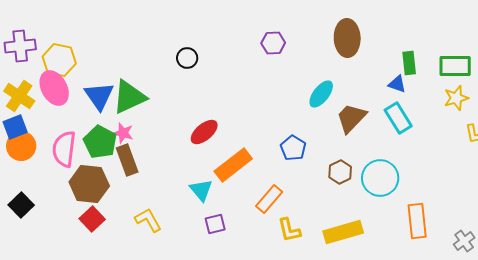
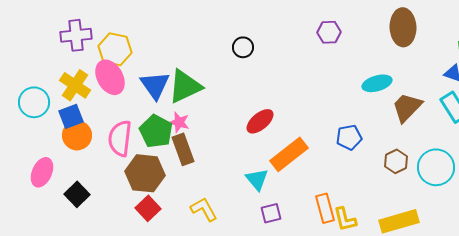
cyan ellipse: (321, 94) -> (377, 83), turned 36
blue pentagon: (293, 148) -> (349, 137), turned 30
orange rectangle: (269, 199) -> (325, 208), moved, turned -56

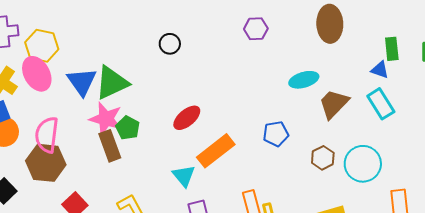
pink star: (179, 122) -> (106, 119), size x1.6
green pentagon: (156, 131) -> (128, 128), moved, size x0.7
brown hexagon: (145, 173) -> (46, 163), moved

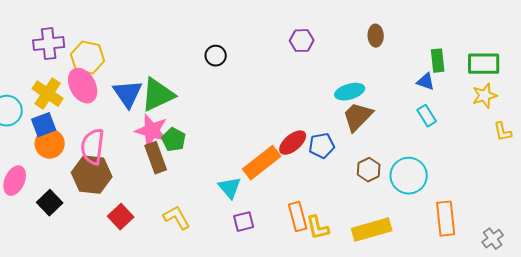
brown ellipse: (330, 24) -> (376, 36), size x0.6
brown trapezoid: (334, 104) -> (358, 117), moved
cyan rectangle: (381, 104) -> (427, 116), size x0.7
red ellipse: (187, 118) -> (293, 143), moved

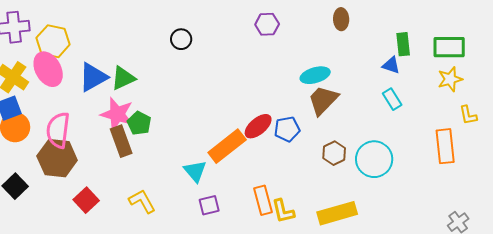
blue triangle: (128, 94) -> (93, 77), turned 36
green triangle: (158, 95) -> (123, 78), size x0.7
orange rectangle: (446, 219) -> (445, 146), moved

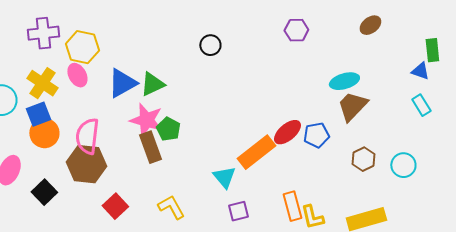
brown ellipse: (341, 19) -> (370, 25), turned 55
pink ellipse: (48, 69) -> (77, 75), size x0.7
cyan circle: (374, 159) -> (403, 165), size x0.7

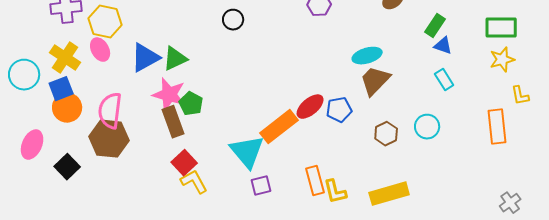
green rectangle: (432, 50) -> (435, 26), moved, turned 40
cyan circle: (403, 165) -> (427, 127), moved
cyan triangle: (224, 177) -> (247, 152), size x1.5
red square: (115, 206) -> (184, 163), moved

